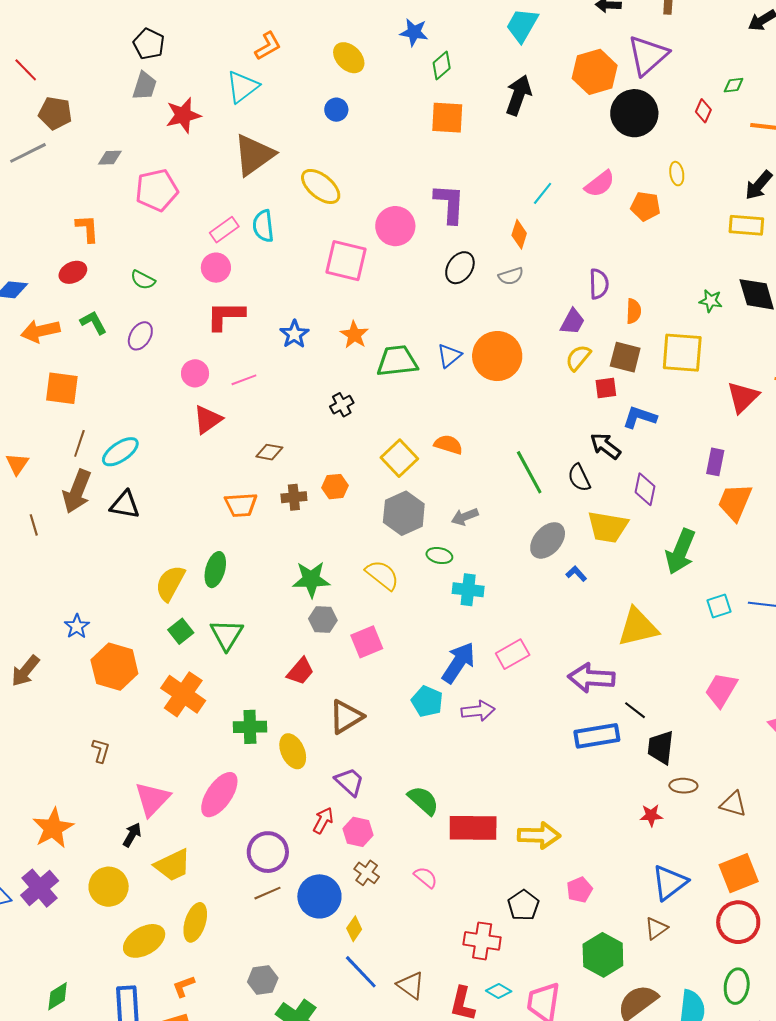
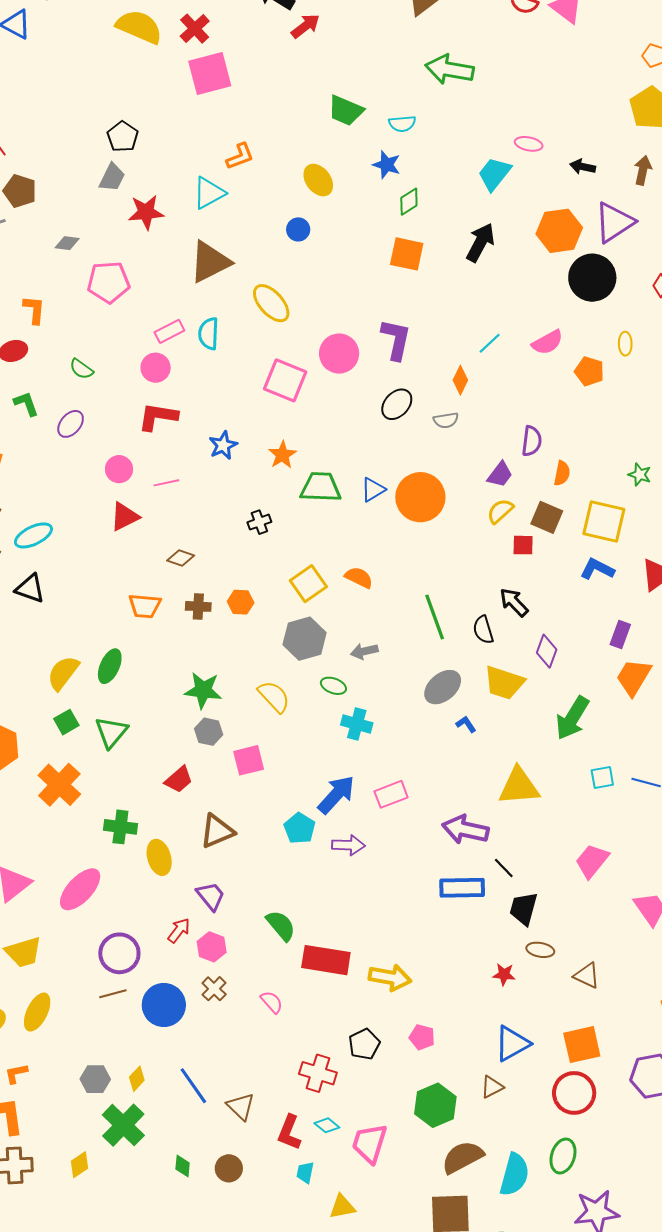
blue L-shape: (640, 417) -> (597, 569), moved
pink pentagon: (580, 890) -> (422, 1037), turned 30
yellow diamond: (354, 929) -> (137, 1079), moved

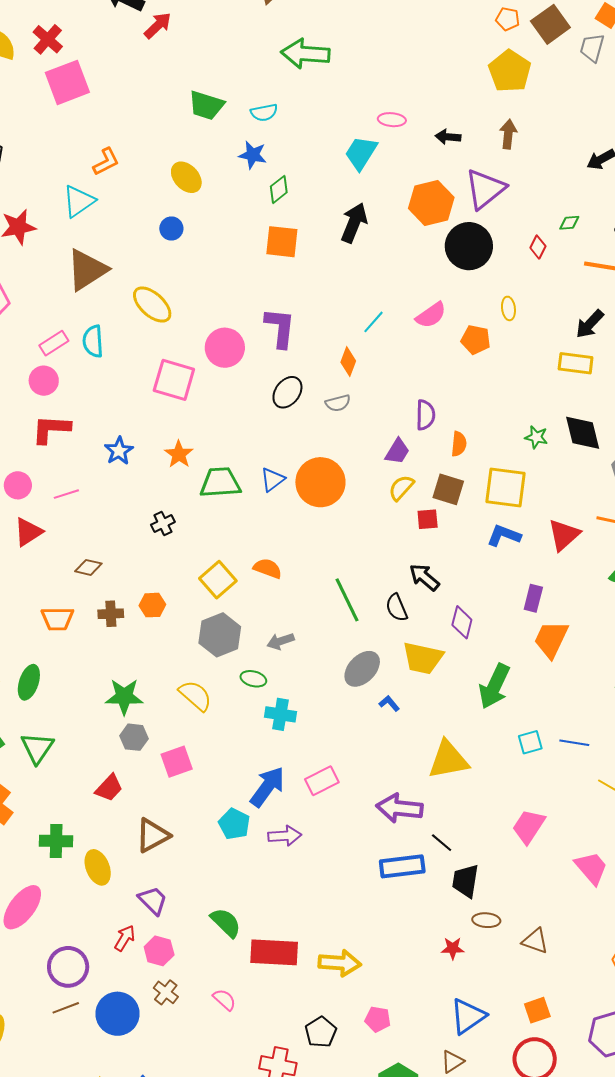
orange square: (582, 1045) -> (537, 1010), size x0.7

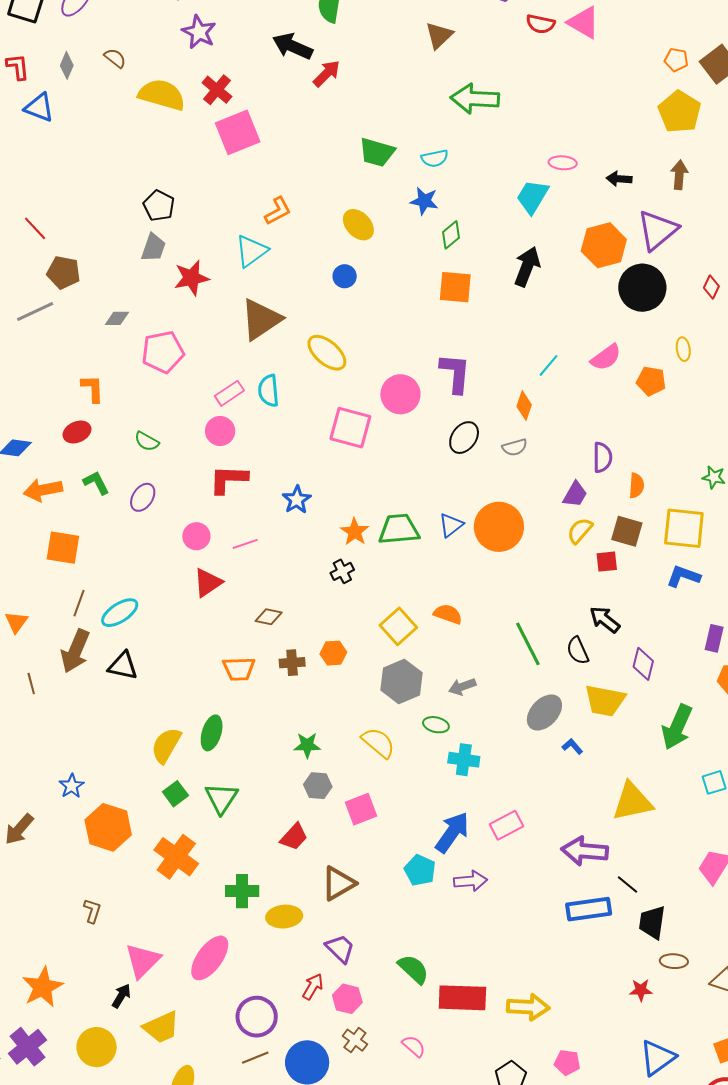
orange star: (179, 454) -> (355, 532), moved
green star: (124, 697) -> (307, 745), size x0.7
yellow ellipse: (98, 867) -> (284, 917), turned -72

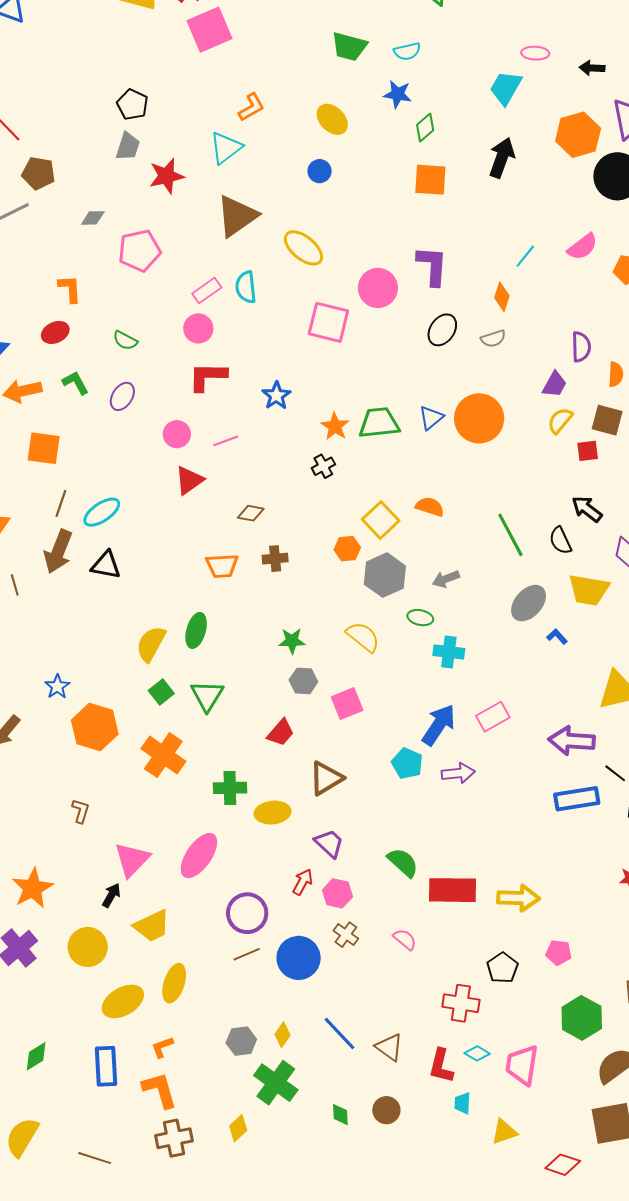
orange hexagon: (333, 653) -> (347, 549), moved

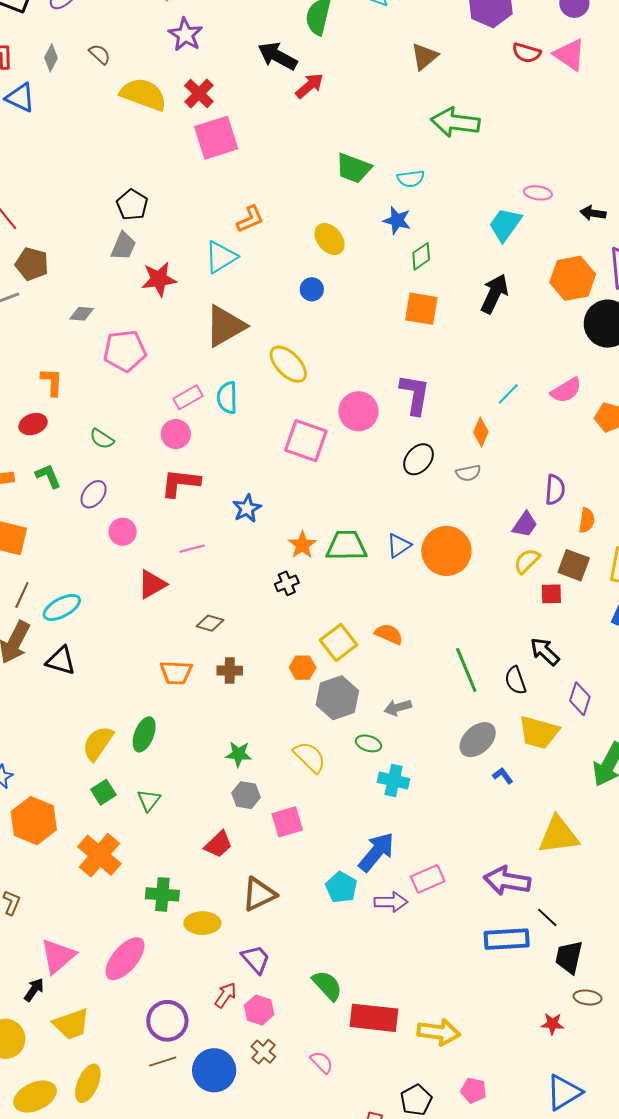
pink circle: (177, 434) -> (123, 532), moved
green triangle: (207, 696) -> (149, 800), size x0.7
pink rectangle: (493, 717) -> (428, 879), moved

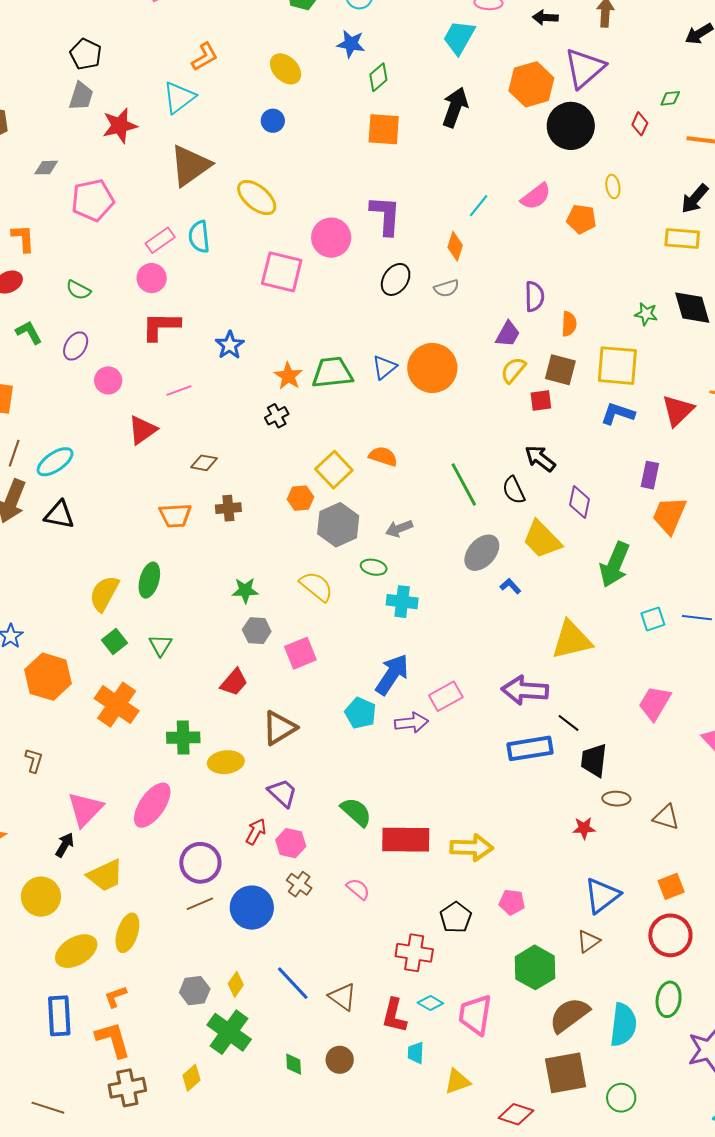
yellow trapezoid: (539, 732) -> (542, 540), turned 36

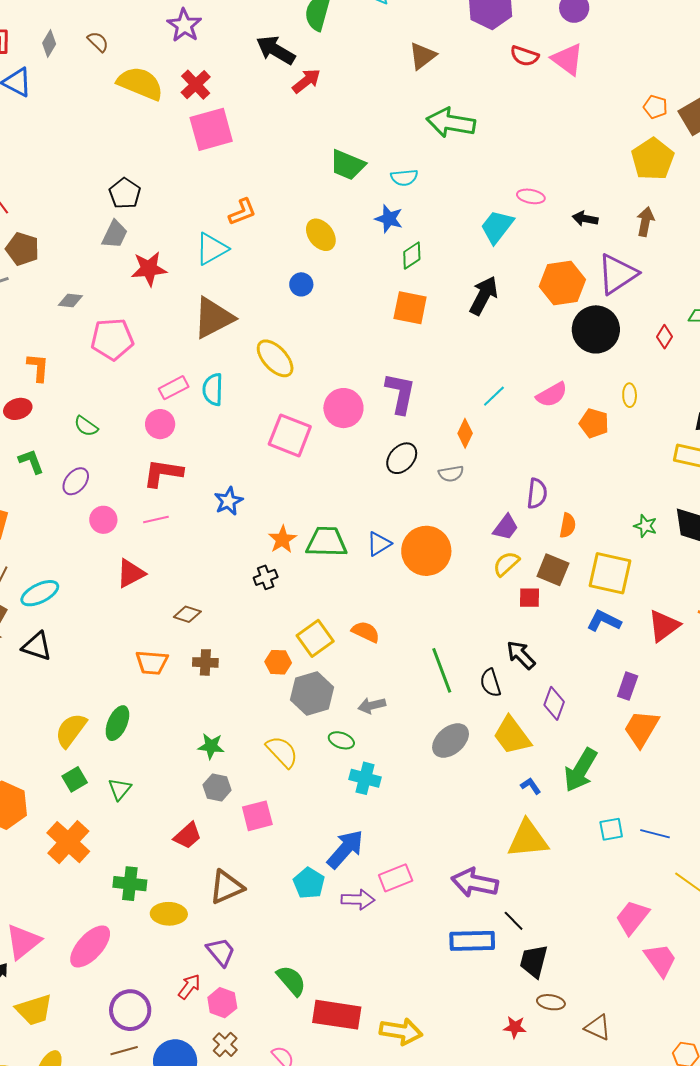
pink line: (179, 390) -> (156, 520), moved
blue L-shape: (510, 586) -> (531, 786), moved
pink trapezoid: (655, 703) -> (632, 917), moved

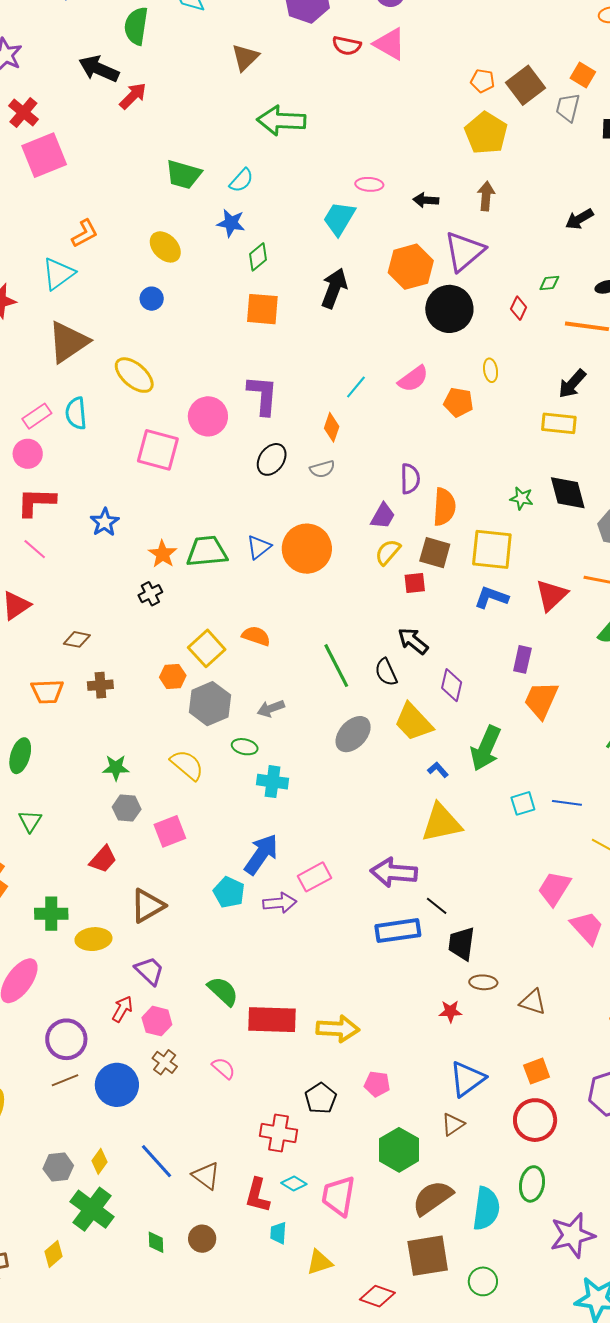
cyan semicircle: (404, 177) -> (241, 180), turned -36
pink line: (156, 520) -> (35, 549), turned 60
orange semicircle: (568, 525) -> (444, 507), size x1.5

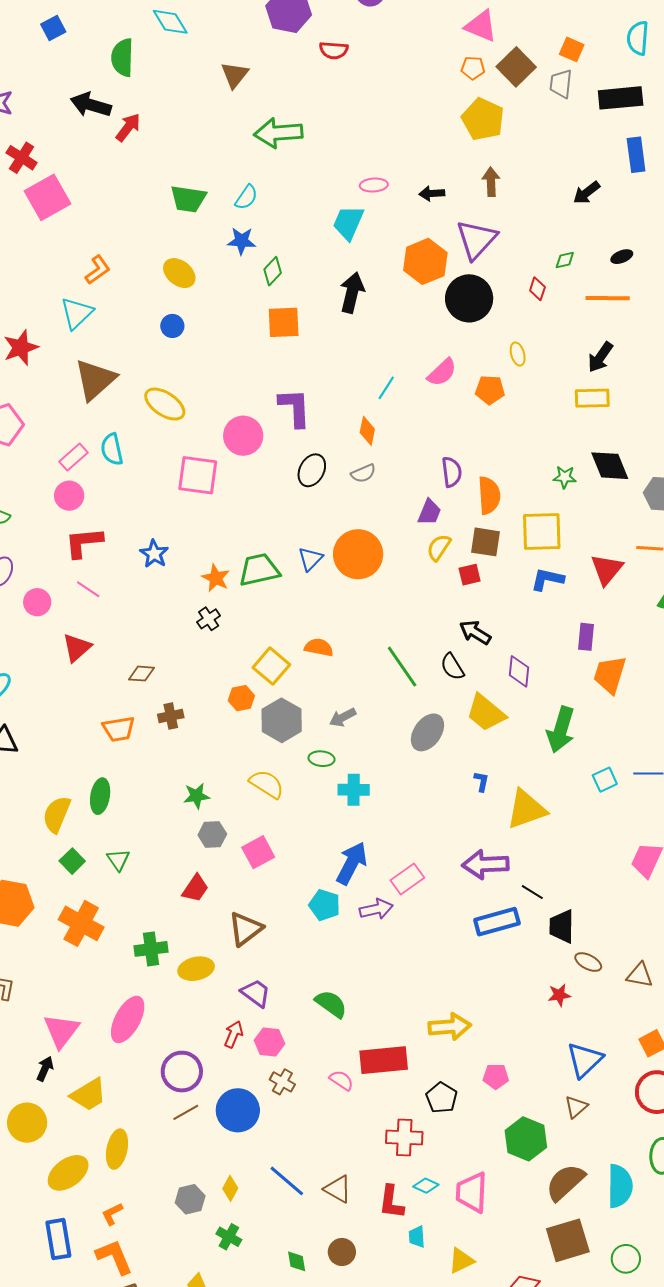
pink triangle: (390, 44) -> (481, 26), moved
blue L-shape: (438, 770) -> (481, 781), moved, turned 60
brown ellipse: (483, 982) -> (588, 962), turned 32
red rectangle: (272, 1020) -> (384, 1060), moved
green cross: (92, 1209) -> (229, 1237), size x0.6

